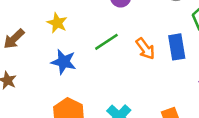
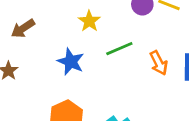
yellow star: (57, 23) -> (89, 21), moved

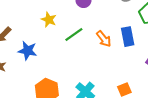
blue star: (71, 62) -> (28, 51), moved

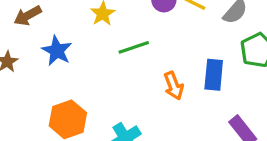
orange arrow: (104, 39) -> (174, 86), moved

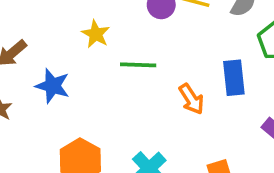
green line: (134, 47) -> (138, 65), turned 32

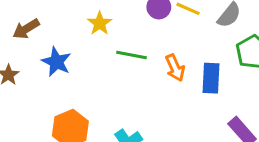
orange arrow: (191, 99) -> (175, 68), moved

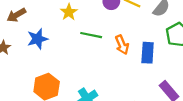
blue star: (56, 62) -> (38, 39), turned 30

